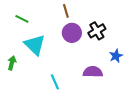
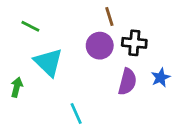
brown line: (66, 11) -> (109, 17), moved
black cross: (97, 31) -> (134, 43), turned 36
purple semicircle: (93, 72) -> (127, 82), moved, turned 102

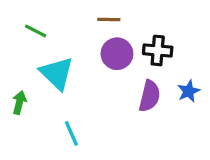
brown line: (109, 17) -> (109, 20), moved, turned -72
cyan line: (76, 113) -> (71, 133), moved

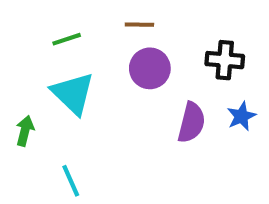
green line: (36, 31) -> (67, 39), moved, turned -45
black cross: (158, 50) -> (225, 60), moved
cyan line: (71, 133) -> (71, 181), moved

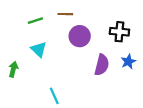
brown line: (139, 25) -> (65, 14), moved
cyan triangle: (73, 93) -> (39, 49), size x0.7
cyan line: (71, 181) -> (54, 96), moved

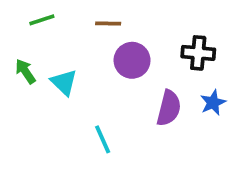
green line: (35, 21) -> (42, 20), moved
green arrow: (13, 69) -> (25, 71), moved, turned -48
cyan line: (54, 96) -> (103, 139), moved

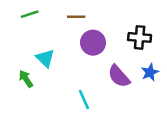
green arrow: (25, 71) -> (26, 79), moved
purple semicircle: (169, 108) -> (119, 76), turned 125
cyan line: (103, 139) -> (84, 99), moved

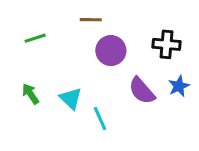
green line: (30, 14) -> (35, 38), moved
cyan triangle: (45, 58) -> (71, 98), moved

